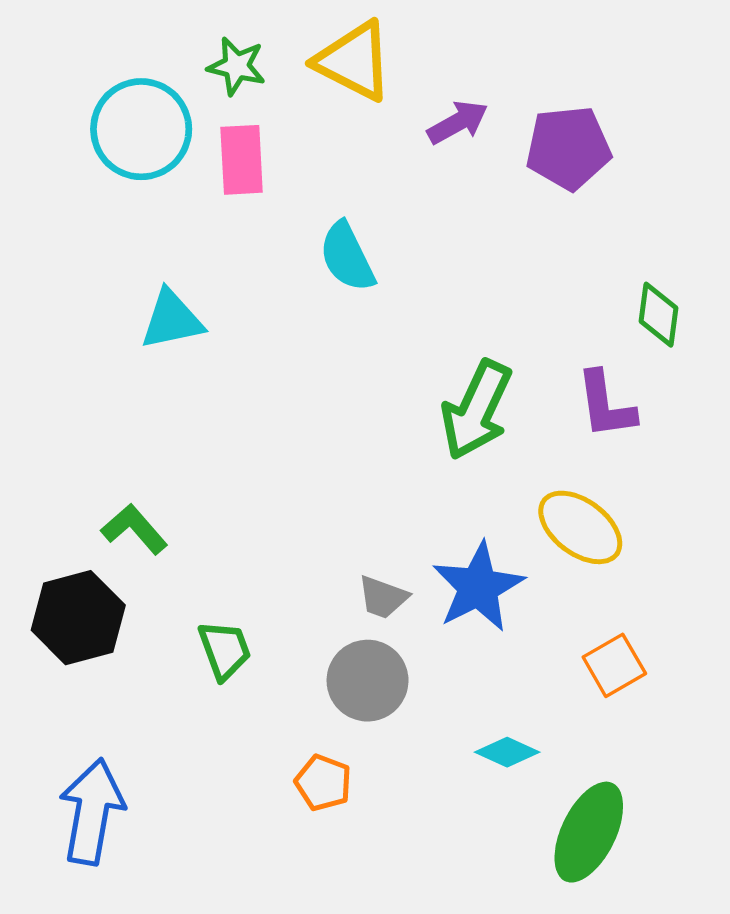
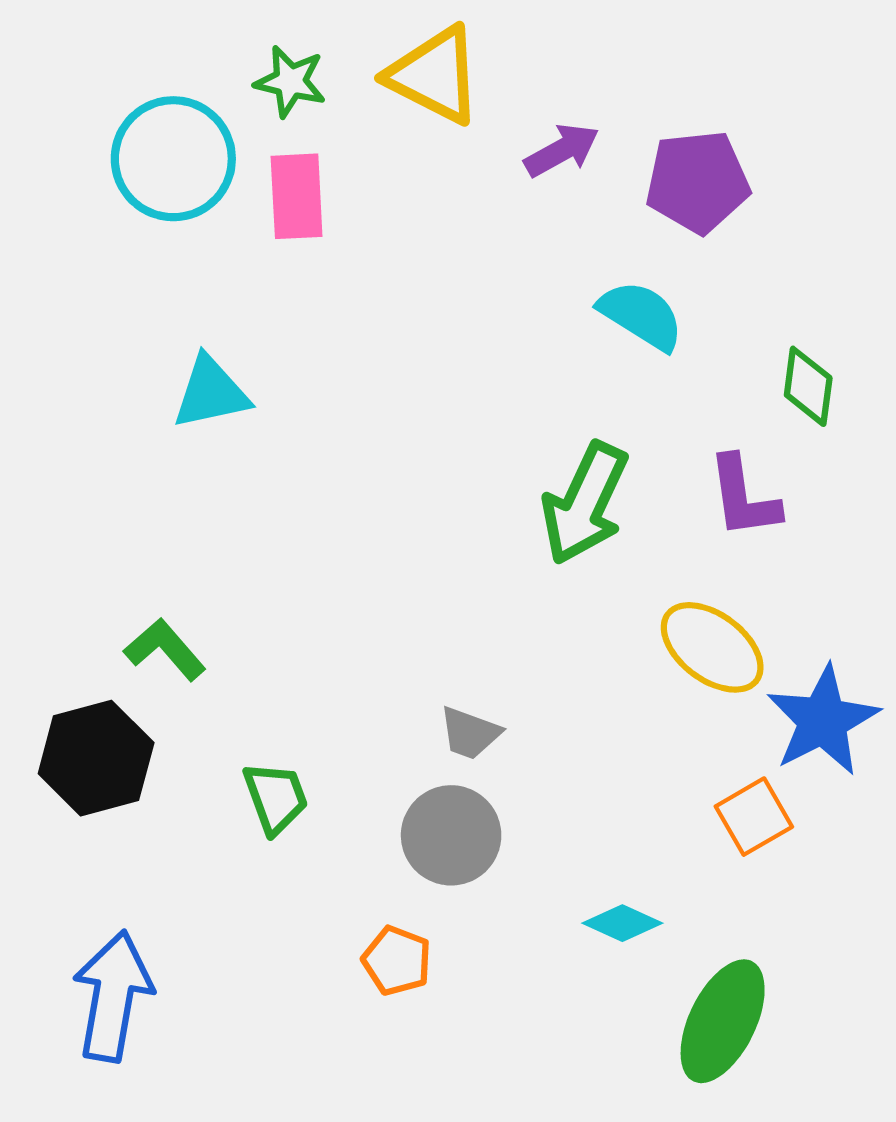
cyan semicircle: (347, 257) -> (641, 315), moved, turned 148
blue star: (478, 587) -> (823, 720), moved

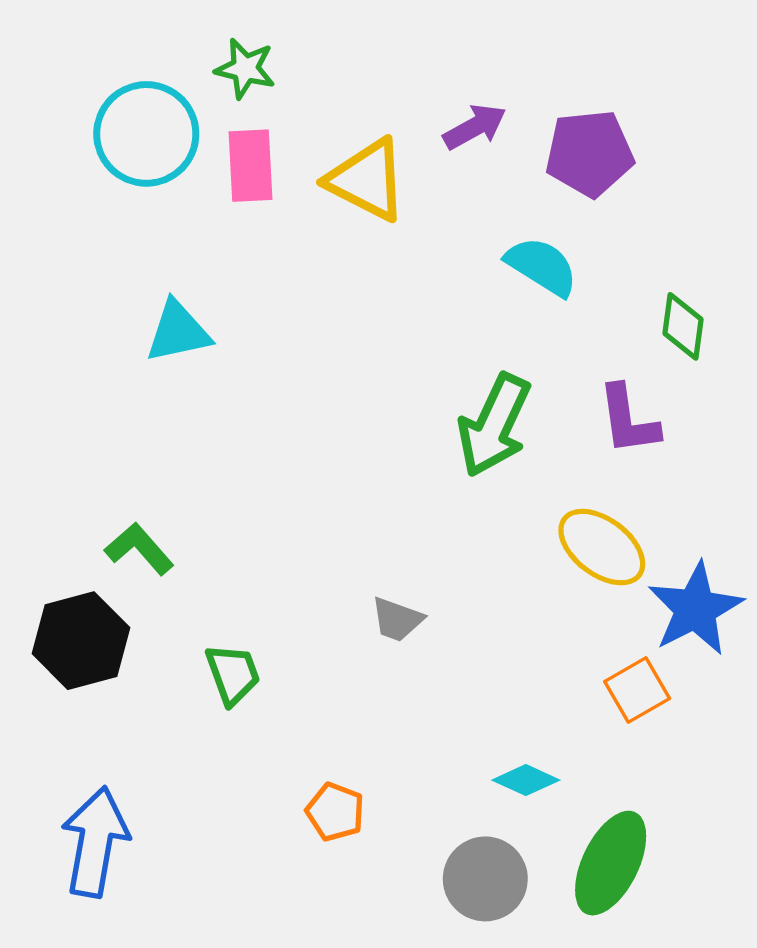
yellow triangle: (434, 75) -> (367, 180), moved
gray circle: (451, 835) -> (485, 879), moved

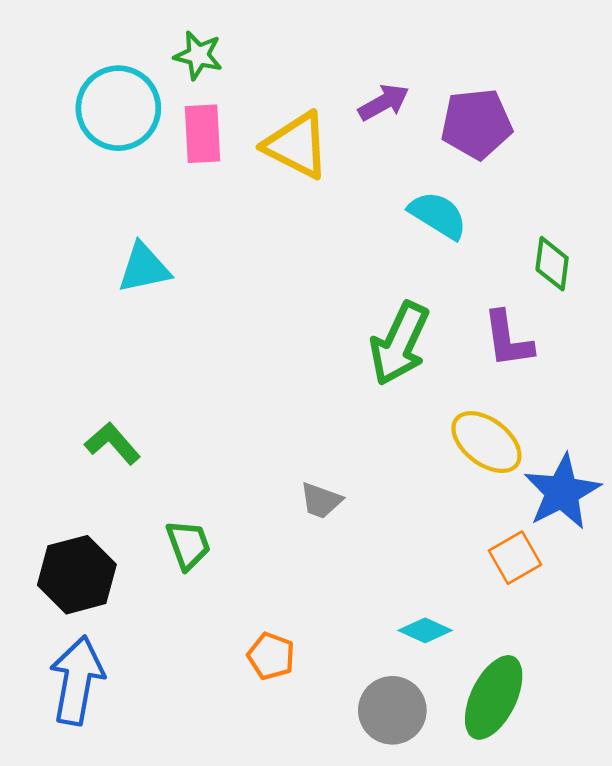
black hexagon: (81, 641) -> (77, 575), moved

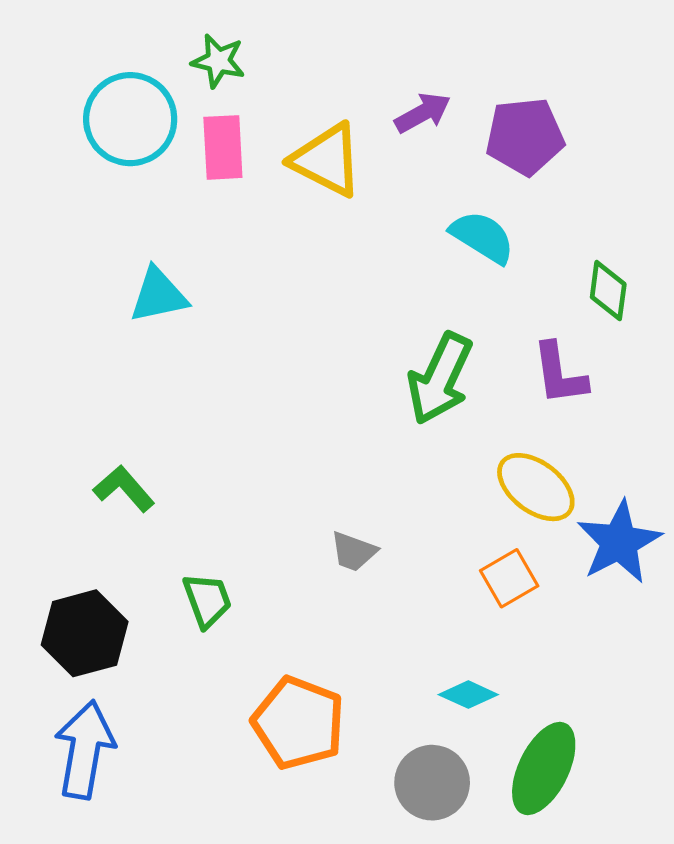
orange square: (515, 558) -> (509, 578), moved
orange pentagon: (271, 656) -> (298, 723), size x1.8

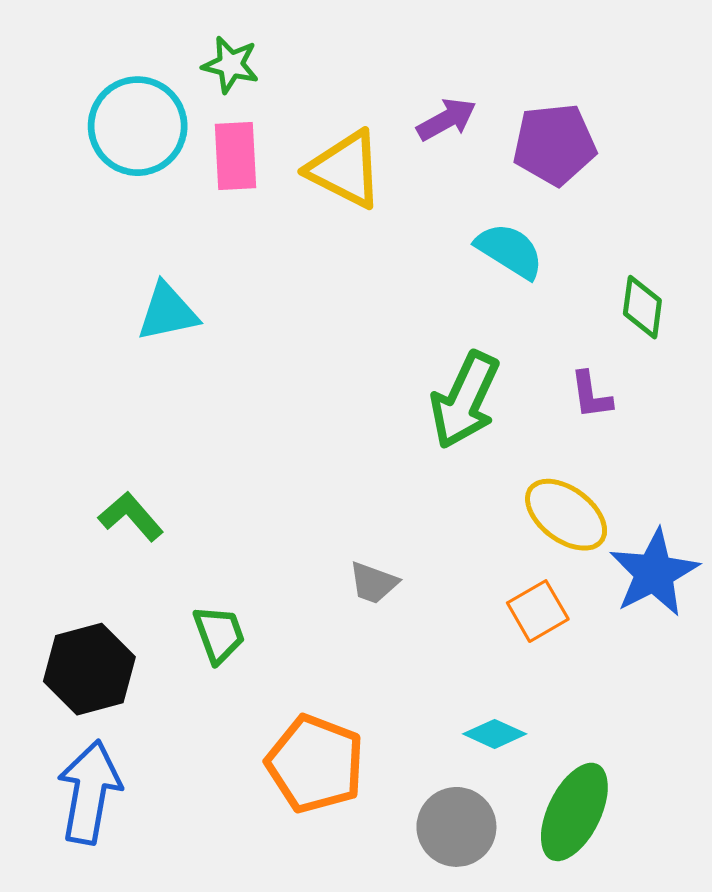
purple L-shape: (559, 374) -> (591, 395), size x0.7

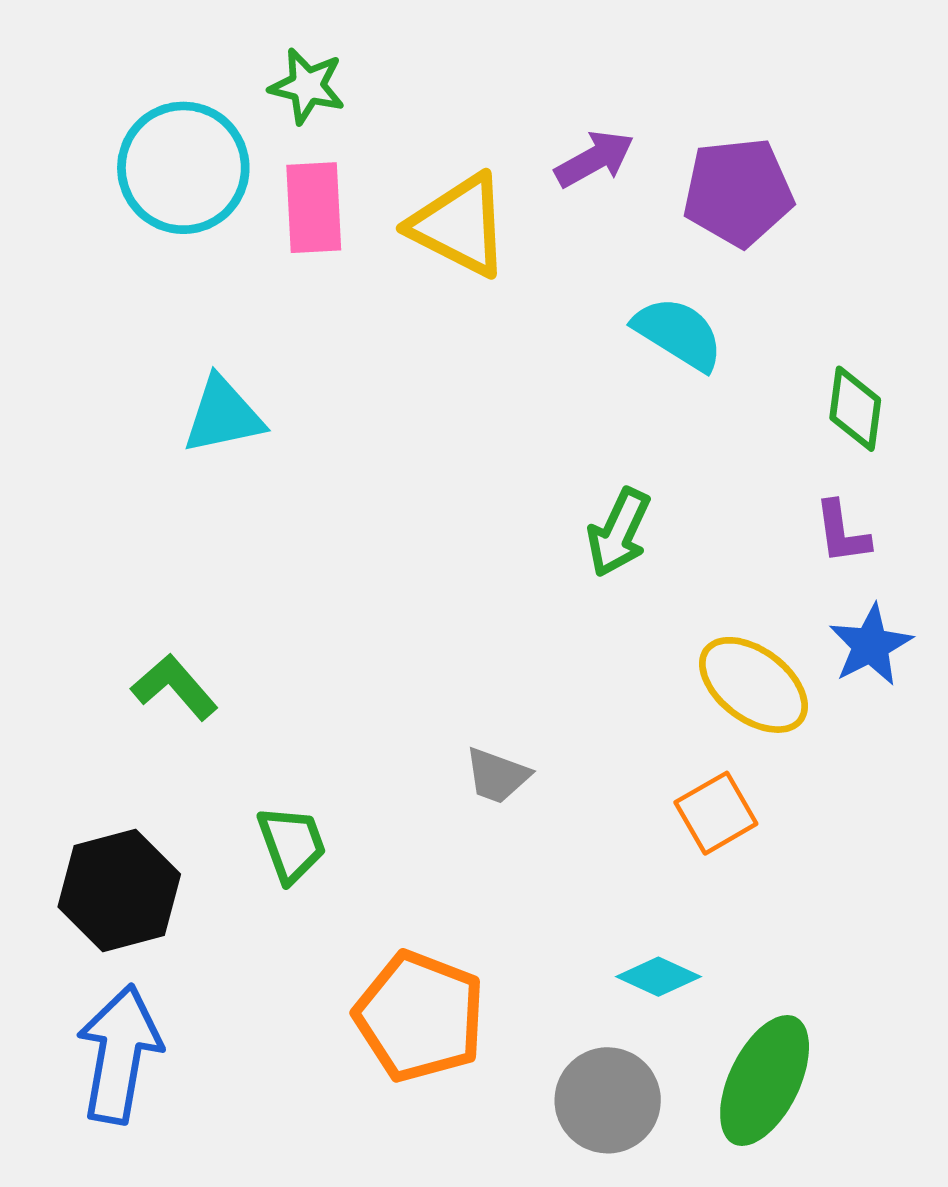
purple L-shape: (591, 395) -> (842, 532), moved
green arrow: (465, 400) -> (619, 532), size x0.7
blue star: (654, 573) -> (871, 645), moved, size x0.7

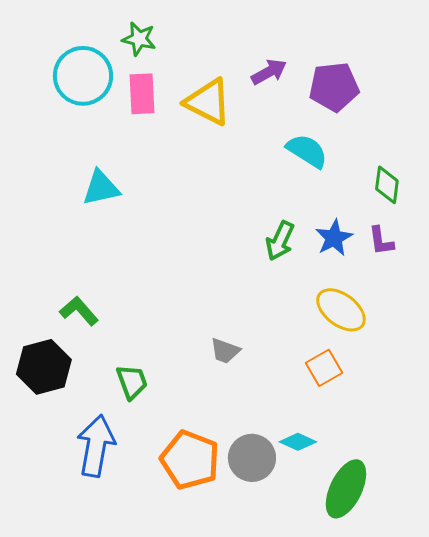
blue star: (871, 645) -> (334, 238), moved
black hexagon: (119, 890) -> (44, 367), moved
blue arrow: (119, 1054) -> (96, 446), moved
gray circle: (608, 1100) -> (252, 458), moved

